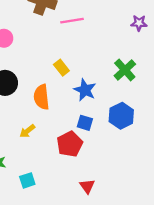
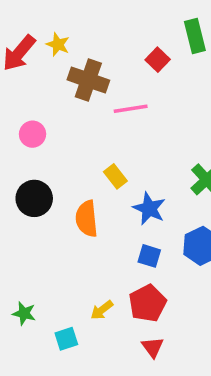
yellow arrow: (27, 131) -> (102, 310), moved
red pentagon: (70, 144) -> (148, 303), moved

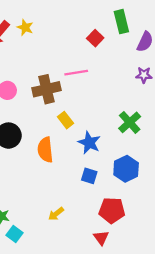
brown cross: (88, 80) -> (47, 89), moved, turned -32
red pentagon: (148, 303) -> (112, 210), moved, turned 30
cyan square: (66, 339) -> (14, 234), moved, turned -35
red triangle: (153, 347) -> (101, 238), moved

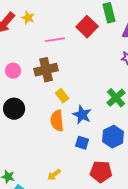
red square: (95, 38) -> (87, 27), size x1.5
pink line: (76, 73) -> (55, 40), moved
orange semicircle: (45, 150) -> (57, 121), moved

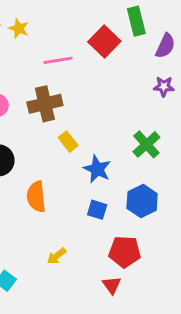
orange semicircle: (57, 121) -> (36, 197), moved

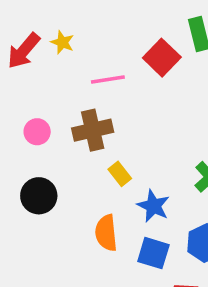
orange semicircle: (36, 197) -> (106, 233), moved
blue square: (97, 210) -> (153, 253), size x1.4

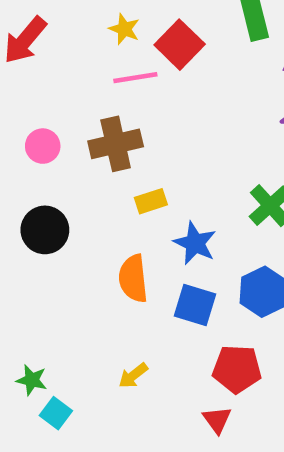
yellow star: (62, 42) -> (124, 29), moved
red square: (162, 58) -> (180, 45), moved
yellow rectangle: (120, 174) -> (151, 201), turned -70

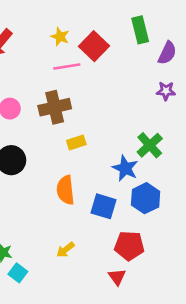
blue star: (195, 243) -> (125, 168), moved

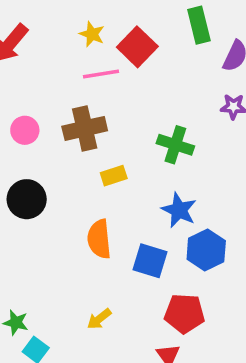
green cross: (150, 145) -> (175, 145), moved, turned -30

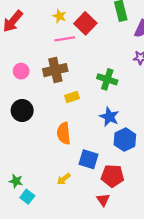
blue square: (150, 261) -> (89, 159), moved

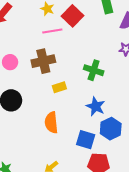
blue square: (89, 159) -> (86, 140), moved

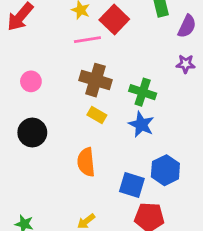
brown cross: (43, 61) -> (96, 80), moved, turned 30
yellow rectangle: (59, 87) -> (97, 115), turned 48
blue star: (96, 106) -> (141, 124), moved

